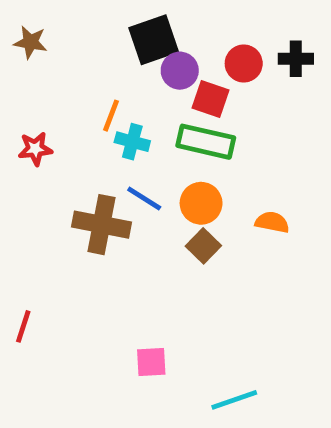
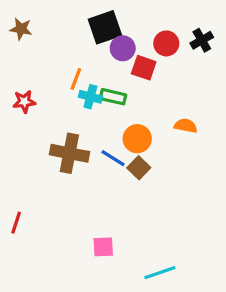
black cross: (296, 59) -> (202, 40), turned -30
green rectangle: (206, 142) -> (113, 97), moved, size x0.7
blue line: (144, 199) -> (113, 158), moved
orange semicircle: (272, 222) -> (186, 126), moved

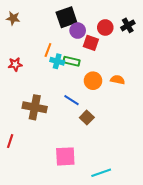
orange circle: (137, 139) -> (93, 81), moved
brown cross: (69, 153) -> (35, 107), moved
brown square: (139, 168) -> (87, 118), moved
pink square: (103, 247) -> (65, 156), size x1.5

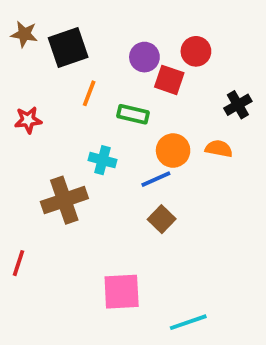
black square: (66, 17) -> (68, 48), moved
black cross: (128, 25) -> (238, 105), moved
cyan cross: (57, 61) -> (102, 160), moved
blue line: (72, 100) -> (156, 179), moved, turned -56
brown cross: (35, 107) -> (64, 200), turned -30

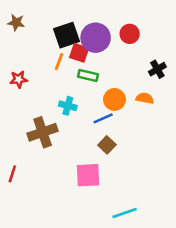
black square: (68, 48) -> (67, 35), moved
purple circle: (144, 57) -> (96, 38), size x1.5
red square: (169, 80) -> (79, 53), moved
pink square: (122, 292) -> (88, 175), moved

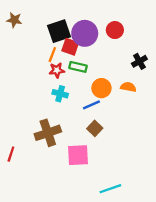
red star: (19, 79) -> (57, 70), moved
brown cross: (43, 132) -> (48, 133), moved

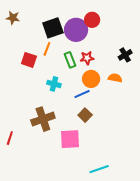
red circle: (115, 30) -> (92, 20), moved
red square: (70, 47) -> (29, 60), moved
green rectangle: (78, 67) -> (70, 60), turned 56
red star: (57, 70) -> (87, 58), moved

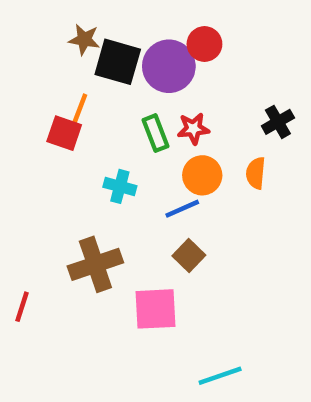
brown star: (13, 18) -> (84, 40), moved
black square: (53, 28) -> (118, 62), turned 35
orange line: (47, 49) -> (80, 109), moved
orange semicircle: (115, 78) -> (256, 173), turned -96

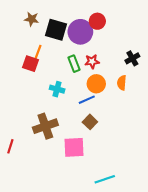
brown star: (84, 40) -> (32, 19), moved

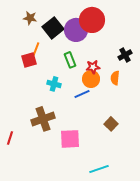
red circle: (97, 21) -> (92, 20), size x1.6
black square: (56, 30) -> (53, 28), turned 35
red star: (92, 62) -> (93, 67), moved
red square: (31, 64) -> (29, 60), turned -35
brown square: (90, 122) -> (111, 124), moved

